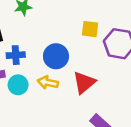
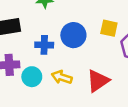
blue cross: (16, 55) -> (44, 45), moved
blue circle: (56, 56) -> (73, 35), moved

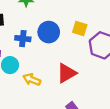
yellow arrow: (62, 77) -> (32, 79), moved

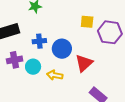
blue circle: (49, 32) -> (62, 49), moved

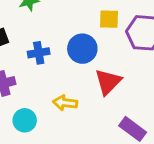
blue circle: (62, 49) -> (82, 49), moved
cyan circle: (33, 67) -> (25, 120), moved

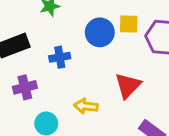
blue circle: (82, 49) -> (100, 32), moved

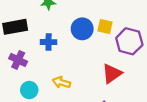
red triangle: (128, 85) -> (112, 73), moved
purple cross: (25, 87) -> (18, 60), turned 30

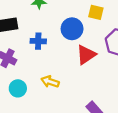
yellow square: (105, 26) -> (96, 12), moved
red triangle: (112, 73) -> (86, 55), moved

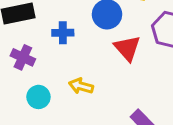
red triangle: (86, 55) -> (127, 48), turned -35

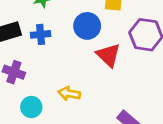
blue cross: (63, 33) -> (41, 34), moved

